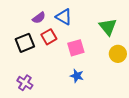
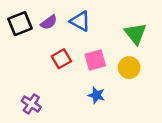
red square: (49, 37) -> (61, 59), moved
black square: (25, 43) -> (20, 24), moved
yellow circle: (118, 54) -> (129, 68), moved

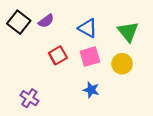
blue triangle: (80, 21) -> (88, 28), moved
black square: (20, 24) -> (19, 22), turned -30

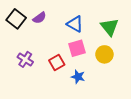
red square: (58, 55) -> (57, 63), moved
purple cross: (29, 98) -> (25, 59), moved

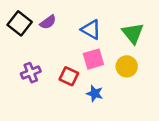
purple cross: (25, 59) -> (31, 73), turned 35
red square: (57, 63) -> (69, 76), turned -35

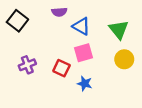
purple semicircle: (48, 22) -> (59, 12), moved, turned 32
yellow circle: (127, 66) -> (124, 59), moved

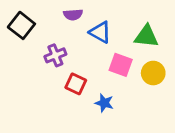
green triangle: (119, 30) -> (146, 36), turned -45
pink square: (84, 53) -> (121, 65), moved, turned 36
purple cross: (27, 65) -> (55, 55), moved

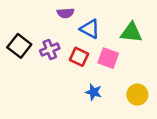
black square: (21, 25) -> (19, 46), moved
yellow circle: (153, 73) -> (137, 95), moved
red square: (76, 84) -> (79, 57), moved

